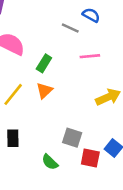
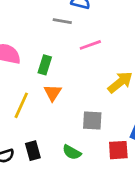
gray square: (72, 138) -> (92, 121), moved
green semicircle: (50, 162) -> (72, 152), moved

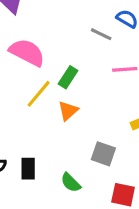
yellow line: (21, 105) -> (39, 94), moved

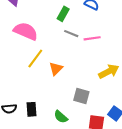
gray line: (101, 34) -> (71, 34), moved
green rectangle: (68, 77) -> (63, 14), moved

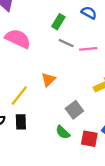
yellow line: (35, 59) -> (19, 96), moved
gray square: (81, 96) -> (74, 110), turned 35
green semicircle: (61, 117) -> (63, 132), moved

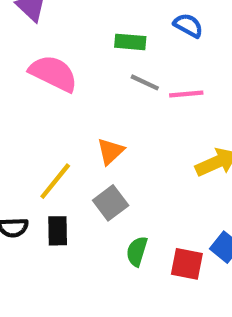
green rectangle: (58, 22) -> (130, 42), turned 63
gray square: (74, 110) -> (111, 203), moved
green semicircle: (63, 132) -> (137, 251), turned 63

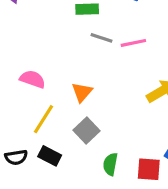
pink semicircle: (53, 73) -> (33, 79), moved, size x0.7
black rectangle: (58, 231) -> (50, 156), turned -55

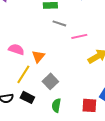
pink line: (133, 43) -> (79, 36), moved
orange triangle: (82, 92) -> (38, 56), moved
green semicircle: (110, 164) -> (56, 105), moved

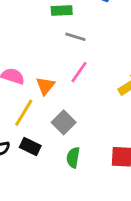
pink line: (79, 36) -> (79, 72), moved, turned -42

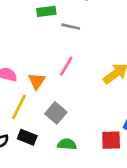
gray line: (75, 37) -> (71, 27), moved
green semicircle: (73, 158) -> (67, 144), turned 90

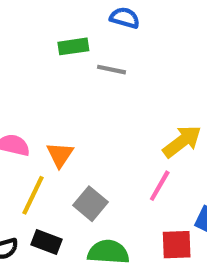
pink line: (66, 66) -> (160, 186), moved
green semicircle: (67, 144) -> (108, 252), size x1.4

